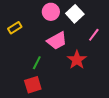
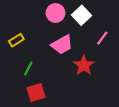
yellow rectangle: (15, 28) -> (16, 40), moved
green line: (37, 63) -> (28, 68), moved

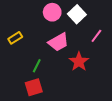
green line: (28, 68) -> (37, 66), moved

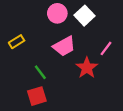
pink line: (96, 36) -> (106, 48), moved
green line: (37, 66) -> (40, 72), turned -64

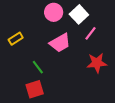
pink line: (106, 48) -> (90, 33), moved
red star: (87, 68) -> (97, 63), moved, turned 30

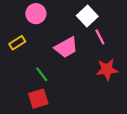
pink circle: (54, 12) -> (36, 14), moved
pink line: (90, 33) -> (100, 37), turned -64

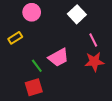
pink line: (100, 37) -> (93, 40), moved
pink trapezoid: (66, 47) -> (58, 57), moved

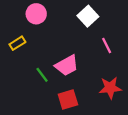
red star: (94, 62) -> (110, 88), moved
red square: (34, 87) -> (68, 100), moved

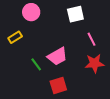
white square: (88, 16) -> (75, 14), turned 30
red star: (110, 88) -> (95, 63), moved

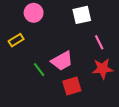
red square: (58, 85) -> (72, 86), moved

